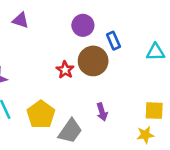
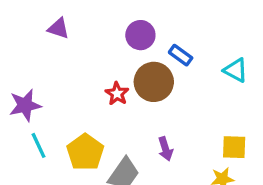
blue rectangle: (113, 41) -> (181, 55), turned -30
cyan triangle: (155, 52) -> (236, 70), turned 30

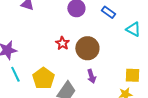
blue rectangle: (181, 55) -> (108, 12), moved
brown circle: (154, 82) -> (87, 48), moved

